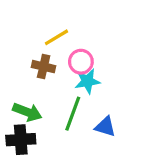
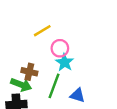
brown cross: (44, 67) -> (29, 72), moved
cyan star: (87, 81) -> (65, 62), turned -30

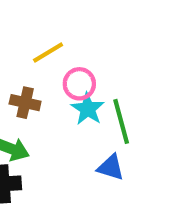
brown cross: (29, 72) -> (25, 103), moved
green line: (54, 86) -> (121, 121), moved, turned -35

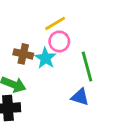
yellow line: (48, 53) -> (55, 23), moved
cyan star: (88, 109) -> (45, 58), moved

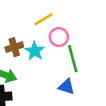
pink circle: (59, 41) -> (59, 37), moved
brown cross: (23, 54) -> (14, 47), turned -30

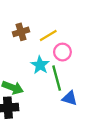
brown cross: (14, 47) -> (21, 32), moved
green line: (73, 59) -> (57, 78), moved

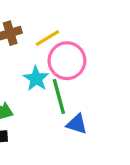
pink circle: (62, 52) -> (67, 61), size x1.5

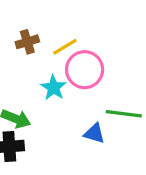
green line: (59, 96) -> (124, 114), moved, turned -68

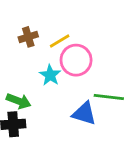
blue triangle: (94, 133) -> (84, 113), size x1.4

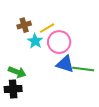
cyan star: (50, 75) -> (35, 41), moved
blue triangle: (84, 113) -> (65, 64), moved

